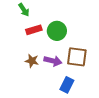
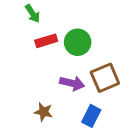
brown square: (77, 57) -> (105, 78), turned -30
brown star: (32, 61) -> (43, 112), moved

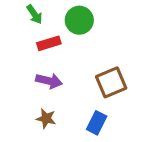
green circle: (78, 42) -> (79, 20), moved
purple arrow: (72, 83) -> (49, 81), moved

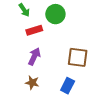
purple arrow: (49, 81) -> (34, 56), turned -78
brown square: (111, 82) -> (78, 57), turned 30

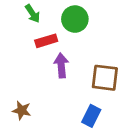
purple arrow: (34, 56) -> (61, 65), moved, turned -30
brown star: (32, 83) -> (22, 110), moved

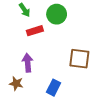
purple arrow: (61, 65) -> (28, 63), moved
blue rectangle: (91, 116) -> (53, 88), moved

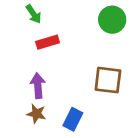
green circle: (57, 14) -> (112, 20), moved
brown star: (16, 83) -> (36, 114), moved

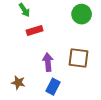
purple arrow: (38, 86) -> (48, 62), moved
brown star: (36, 114) -> (18, 83), moved

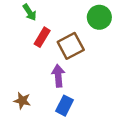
red rectangle: (35, 30) -> (42, 37), turned -42
brown square: (78, 58) -> (71, 46), moved, turned -35

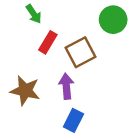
brown star: (22, 101) -> (25, 91), moved, size x1.5

